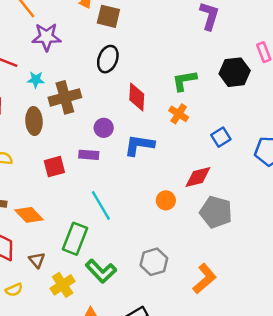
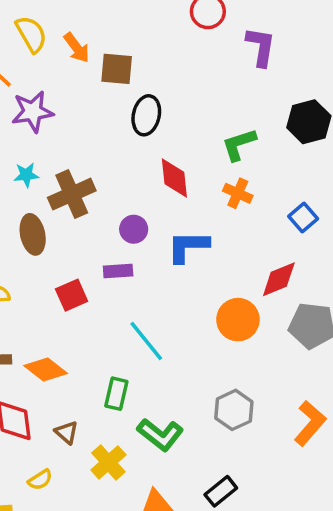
black ellipse: (108, 59) -> (146, 115), moved
orange circle: (166, 200) -> (238, 320), size x1.5
green rectangle: (75, 239) -> (116, 394), size x0.7

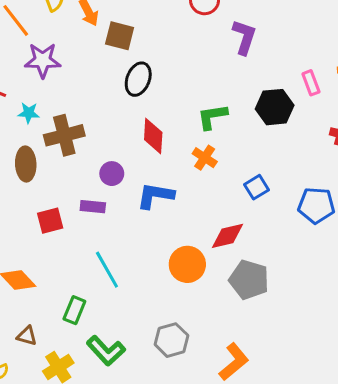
brown triangle: (66, 432) -> (27, 336), turned -35

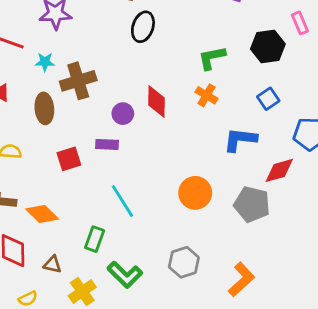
red diamond: (153, 136) -> (157, 102), moved
blue square: (257, 187) -> (268, 99), moved
blue L-shape: (155, 196) -> (240, 140), moved
red diamond: (227, 236) -> (279, 170), moved

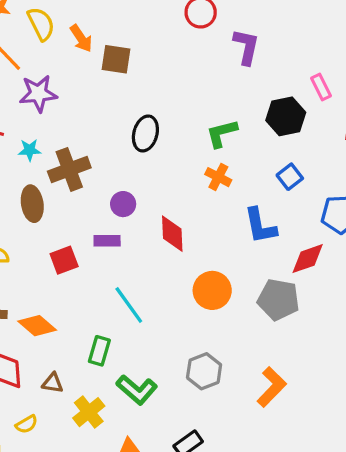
black ellipse: (143, 27) -> (145, 134), moved
red diamond: (157, 102) -> (172, 234), moved
blue L-shape: (240, 140) -> (260, 226), turned -104

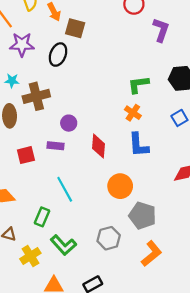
black ellipse: (145, 134) -> (58, 55), moved
blue L-shape: (260, 226) -> (139, 145), moved
gray pentagon: (278, 300) -> (142, 216), moved

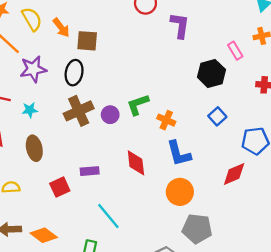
green L-shape: (138, 85) -> (138, 105), moved
brown cross: (36, 96) -> (79, 111), moved
purple circle: (69, 123) -> (110, 115), moved
orange circle: (120, 186) -> (180, 192), moved

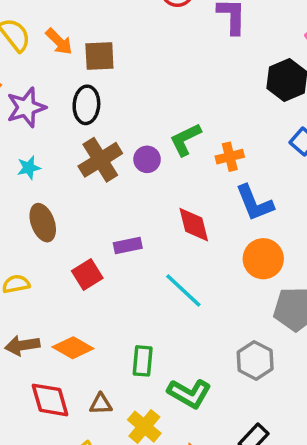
orange cross: (166, 120) -> (230, 157), turned -30
cyan line: (108, 216) -> (183, 290), moved

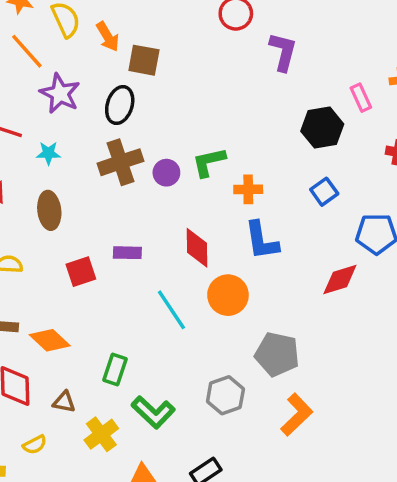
purple star: (26, 107) -> (60, 93), turned 30
orange circle: (263, 259) -> (228, 295), moved

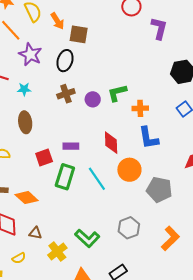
brown cross: (120, 162) -> (66, 94), size x0.7
gray pentagon: (277, 354) -> (159, 190), moved
green rectangle: (115, 369) -> (65, 177), moved, size x1.4

